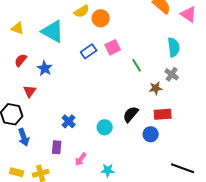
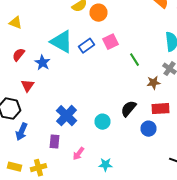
cyan triangle: (53, 31) -> (62, 42), moved
blue cross: (69, 121) -> (66, 116), size x1.5
blue arrow: (24, 137) -> (22, 132), turned 42

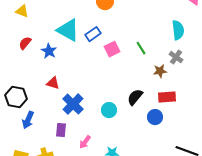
pink square: (110, 42) -> (112, 49), moved
red triangle: (28, 86) -> (53, 83), moved, turned -48

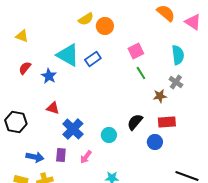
pink square: (112, 49) -> (136, 51), moved
blue arrow: (28, 120) -> (35, 157), moved, turned -102
pink arrow: (85, 142) -> (86, 157), moved

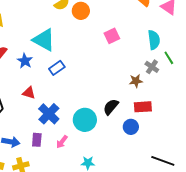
blue rectangle: (93, 59) -> (57, 68), moved
green line: (141, 73) -> (169, 58), moved
cyan circle: (109, 135) -> (85, 120), size x1.5

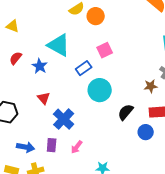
pink square: (112, 36) -> (105, 50), moved
blue rectangle: (57, 68) -> (84, 68), moved
red triangle: (29, 93) -> (44, 98), turned 32
cyan circle: (85, 120) -> (100, 90), moved

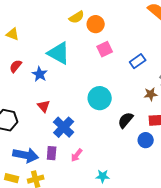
pink square: (105, 50) -> (105, 49), moved
blue rectangle: (84, 68) -> (138, 61), moved
blue arrow: (26, 147) -> (26, 155), size x1.4

